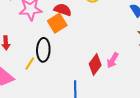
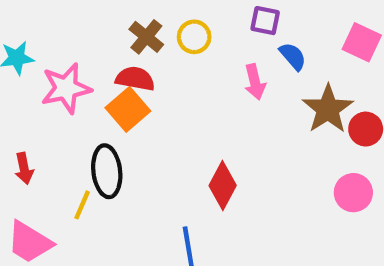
pink arrow: (113, 60) -> (255, 82), moved, turned -35

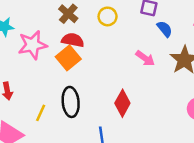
brown cross: (146, 37) -> (68, 14), moved
pink arrow: (255, 82) -> (145, 58), moved, turned -42
black ellipse: (107, 171) -> (71, 102), moved

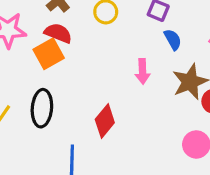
pink arrow: (145, 58) -> (143, 71), turned 42

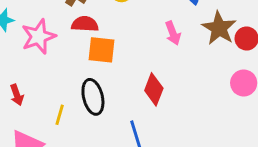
orange square: (49, 54) -> (101, 50), moved, turned -36

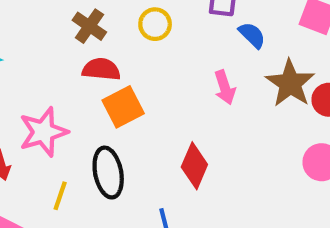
pink star: (39, 37) -> (43, 132), moved
orange square: (101, 50) -> (123, 107), turned -36

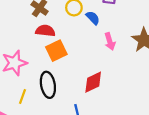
blue semicircle: (252, 35) -> (93, 18), moved
red diamond: (194, 166) -> (93, 82), turned 40

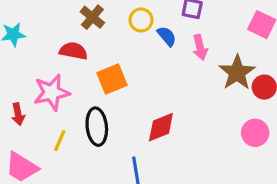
red semicircle: (45, 31) -> (73, 51), moved
pink arrow: (110, 41) -> (200, 47), moved

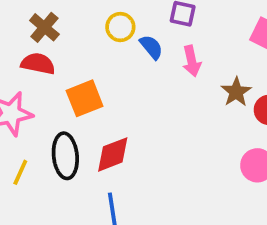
brown cross: (92, 17) -> (44, 27), moved
brown star: (237, 72) -> (236, 92), size x0.7
red diamond: (161, 127) -> (113, 154), moved

